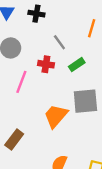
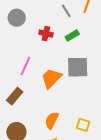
gray line: (59, 42) -> (66, 11), moved
pink line: (21, 82) -> (25, 66), moved

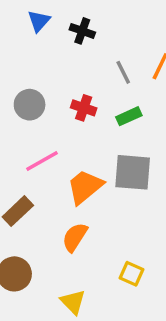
gray circle: (17, 18) -> (30, 105), moved
pink line: (25, 66) -> (42, 161), turned 30
orange semicircle: (52, 120) -> (75, 237), moved

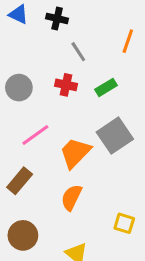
blue triangle: (39, 21) -> (18, 14), turned -40
gray line: (123, 72) -> (78, 52), moved
gray square: (133, 172) -> (115, 136), turned -32

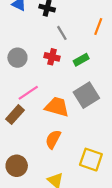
orange trapezoid: (75, 153) -> (57, 107), turned 60
brown rectangle: (20, 181) -> (15, 115), moved
yellow square: (124, 223) -> (91, 160), size x1.5

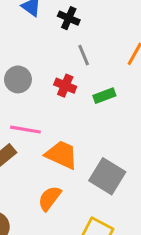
pink line: (28, 93) -> (25, 130), turned 35
gray square: (86, 95) -> (107, 176), moved, turned -35

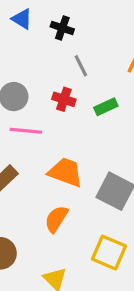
pink line: (25, 130) -> (26, 131), moved

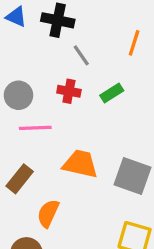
black cross: (62, 28) -> (58, 20), size x1.4
orange semicircle: (56, 219) -> (48, 213), moved

